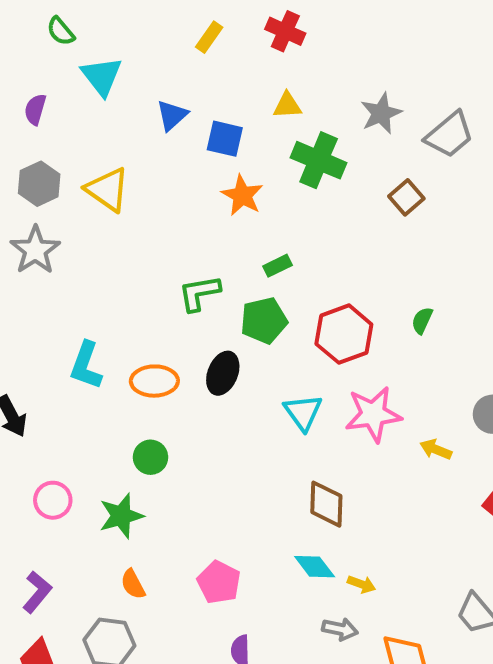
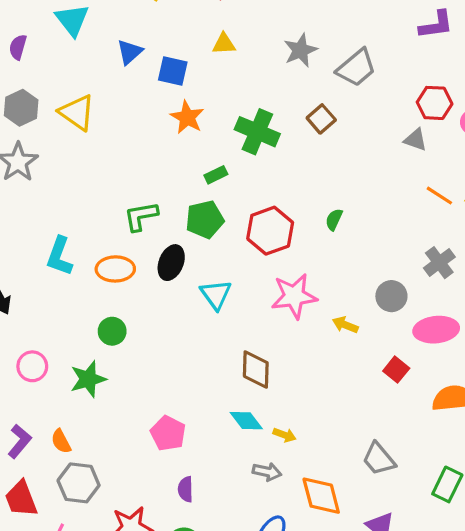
green cross: (319, 160) -> (257, 132), moved
green L-shape: (199, 293) -> (141, 216), moved
cyan triangle: (303, 412) -> (216, 295), moved
orange semicircle: (133, 584) -> (61, 441), moved

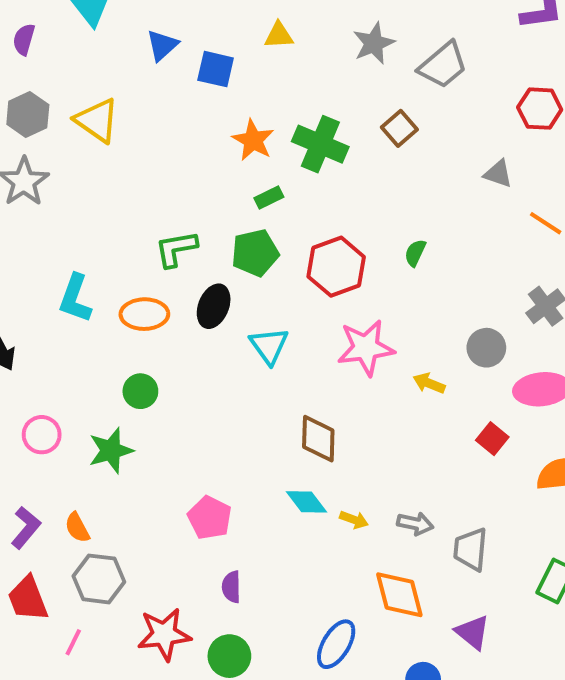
orange star: (187, 117) -> (253, 140), moved
gray triangle: (415, 140) -> (498, 174), moved
gray trapezoid: (379, 459) -> (471, 549), turned 45
gray arrow: (267, 472) -> (415, 524), moved

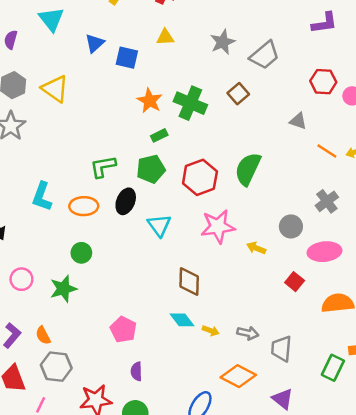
green semicircle: (415, 253) -> (248, 169), size x2.0
orange diamond: (399, 595) -> (238, 376), turned -48

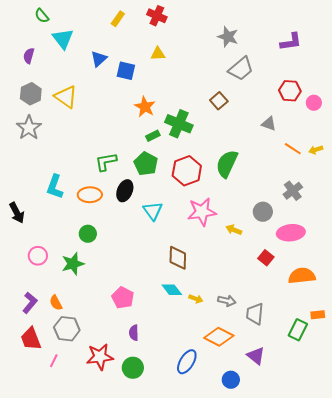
gray star: (223, 42) -> (228, 37), moved, turned -30
green cross: (190, 103) -> (179, 124), moved
green pentagon: (151, 169) -> (146, 164), turned -30

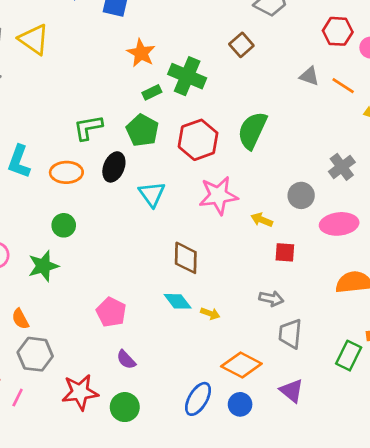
orange line: (293, 149) -> (343, 86), moved
red square: (266, 258) -> (285, 252), moved, turned -35
gray arrow: (227, 301) -> (271, 299), moved
purple semicircle: (134, 333) -> (126, 360), turned -42
blue circle: (231, 380) -> (240, 404), moved

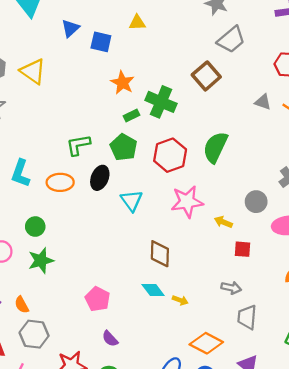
brown square: (241, 45) -> (206, 76), size x1.4
green circle: (64, 225) -> (35, 227), moved

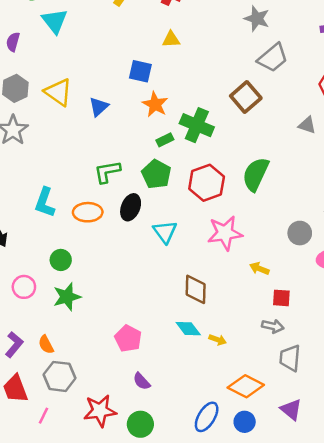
blue triangle: (70, 28) -> (99, 107), moved
blue square: (101, 42) -> (140, 71), moved
yellow arrow: (223, 222) -> (259, 269), moved
red square: (243, 249) -> (281, 298), moved

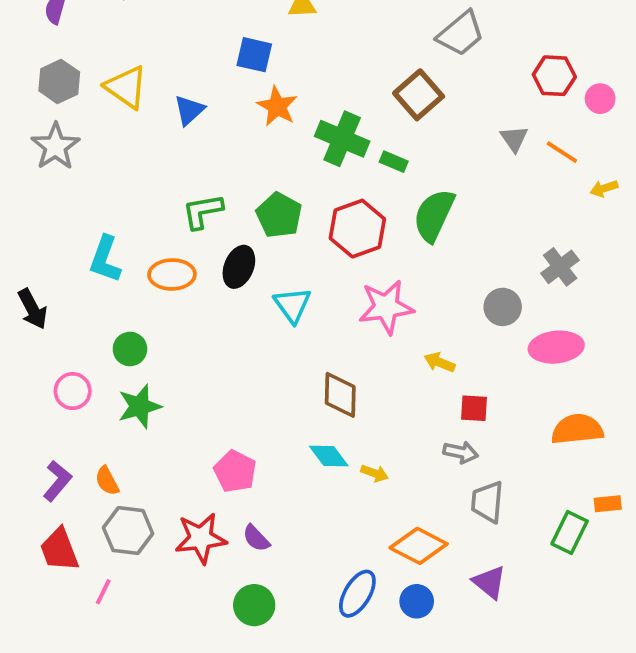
gray triangle: (307, 125) -> (514, 139), turned 36
green rectangle: (165, 140) -> (394, 162), moved, turned 49
red star: (100, 411) -> (201, 538), moved

